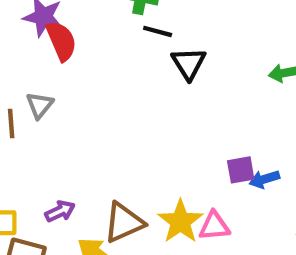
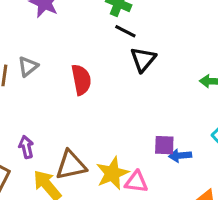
red semicircle: (61, 41) -> (81, 80), moved
purple arrow: (60, 211) -> (26, 147), turned -90

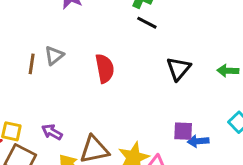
black triangle: (143, 59) -> (178, 69), moved
purple arrow: (26, 147) -> (52, 132), turned -48

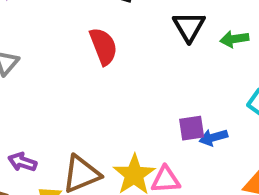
red semicircle: (105, 68) -> (103, 46), moved
black triangle: (178, 69) -> (189, 26), moved

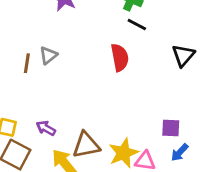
blue arrow: (213, 137) -> (180, 152), moved, turned -42

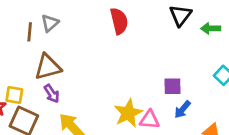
purple arrow: (46, 128) -> (52, 94), turned -150
brown triangle: (86, 145) -> (48, 67), moved

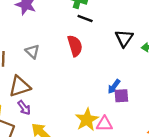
gray triangle: (50, 23) -> (32, 51), moved, turned -32
blue arrow: (182, 109) -> (114, 87), moved

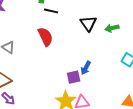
purple square: (121, 96) -> (74, 77), moved

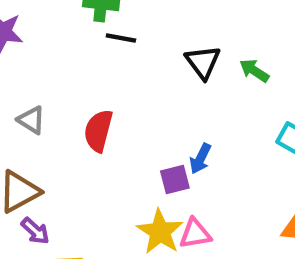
green arrow: (112, 28) -> (254, 71), turned 48
red semicircle: (45, 37) -> (98, 131), moved, turned -138

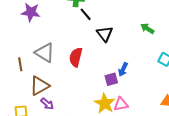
black line: (121, 38) -> (86, 14), turned 40
black triangle: (203, 62) -> (105, 34), moved
gray triangle: (31, 120) -> (45, 53), size x1.5

